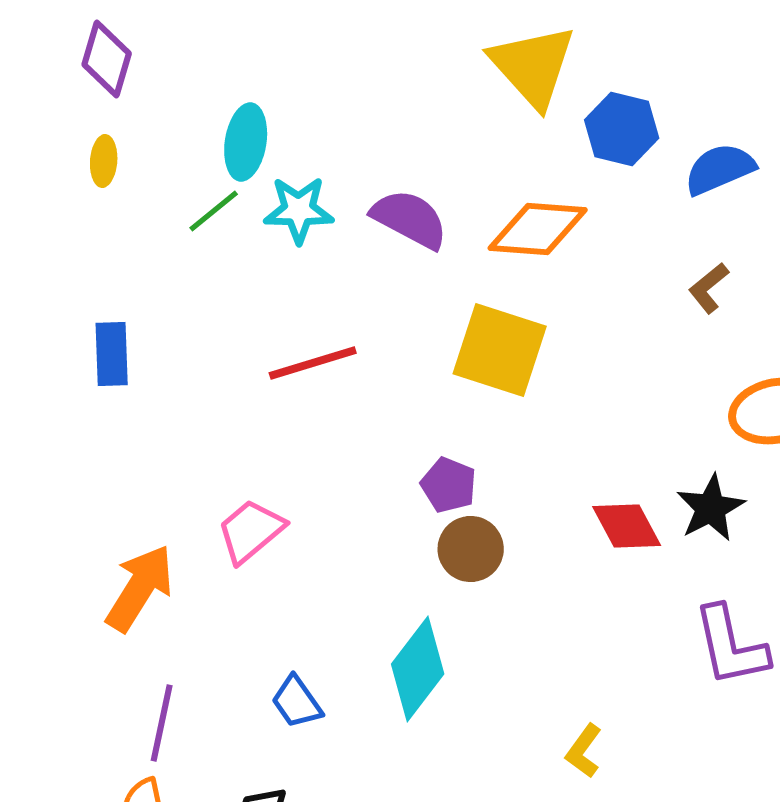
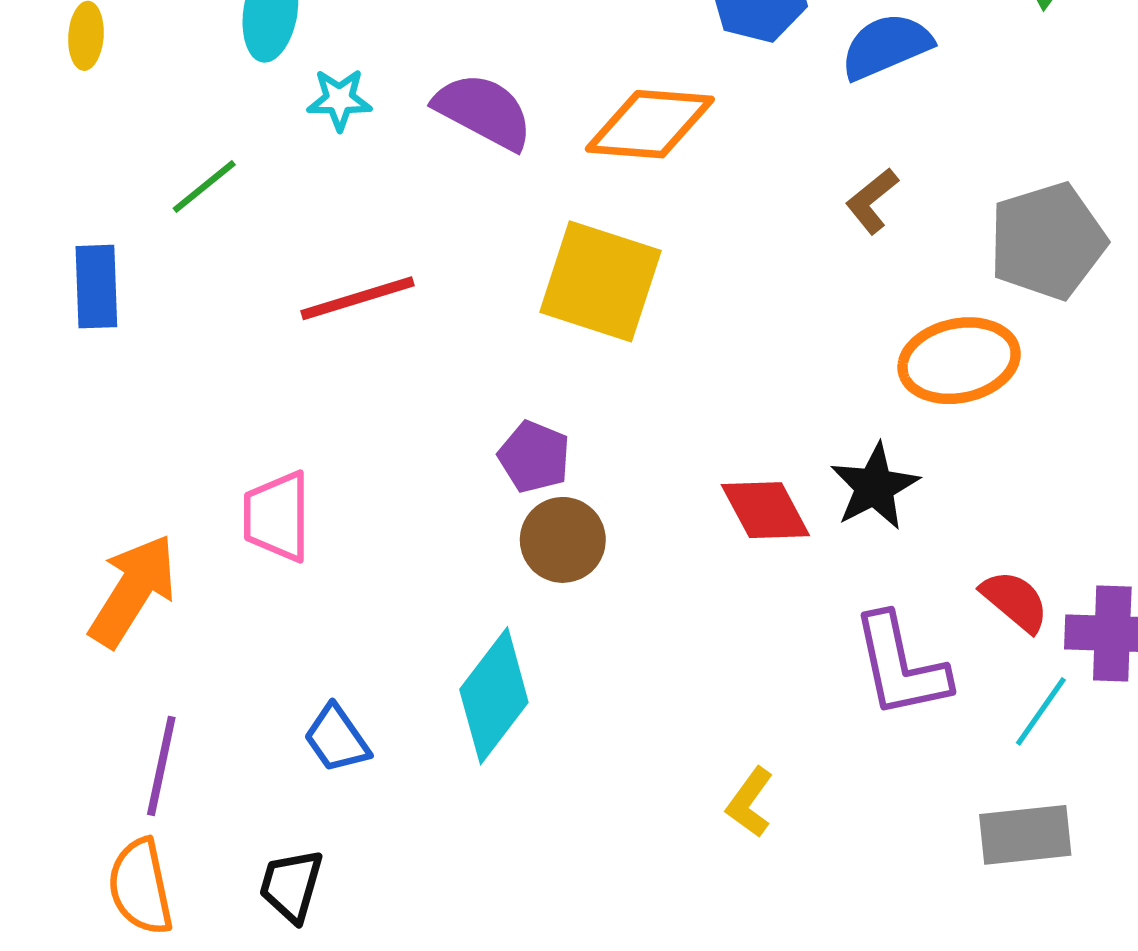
cyan star: (299, 210) -> (339, 99), size x0.7
green line: (214, 211) -> (204, 187), moved
pink trapezoid: (251, 531) -> (277, 517), turned -50
yellow L-shape: (584, 751) -> (750, 802), moved

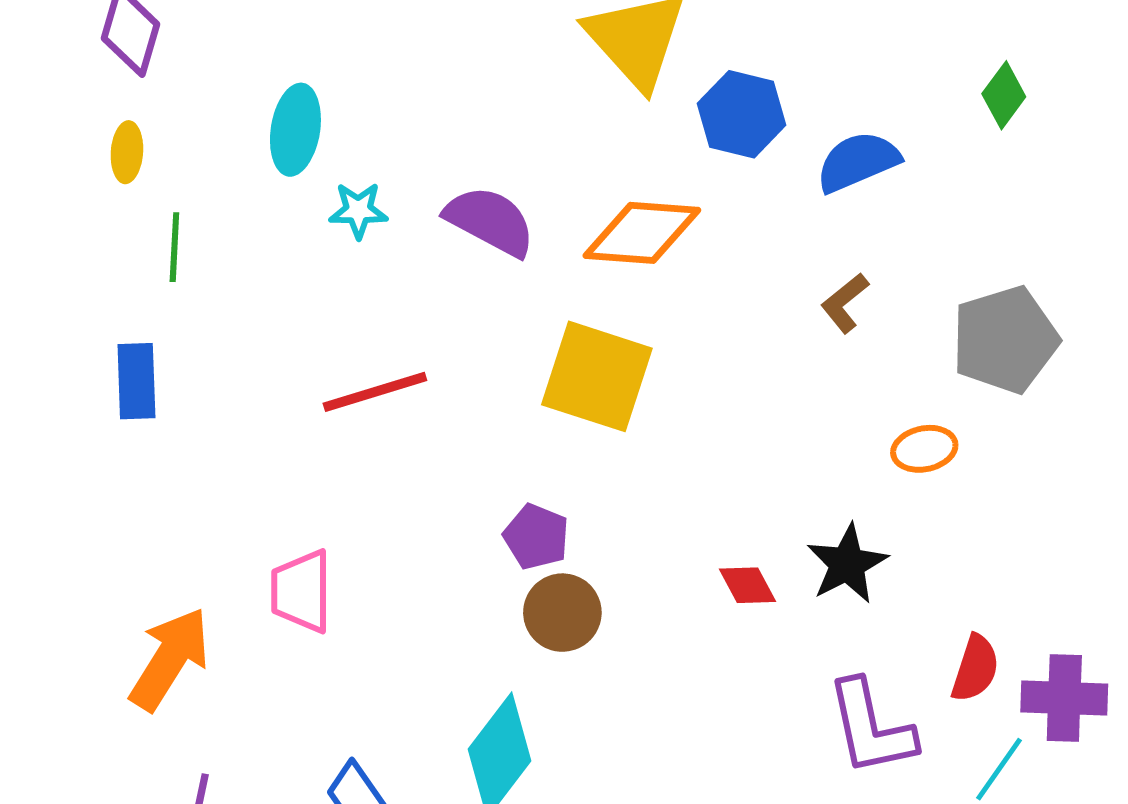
green line: (204, 187) -> (174, 247), moved, turned -48
orange ellipse: (959, 361) -> (924, 449), size x0.6
red diamond: (765, 510) -> (747, 585), size x0.7
red semicircle: (1015, 601) -> (975, 668), turned 68

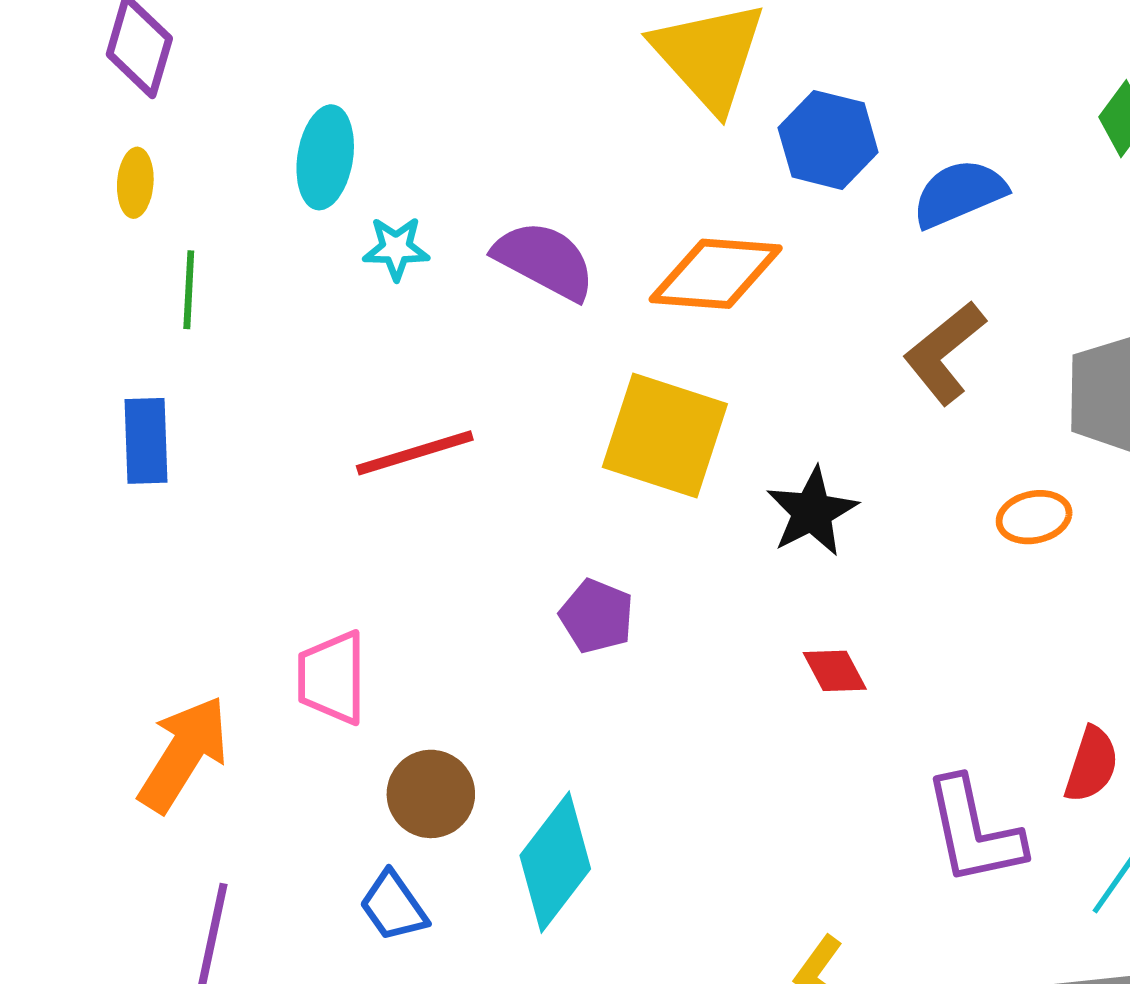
brown L-shape: (845, 303) -> (944, 353), size x1.5
black star: (847, 564) -> (812, 512), moved
brown circle: (562, 613) -> (431, 794), moved

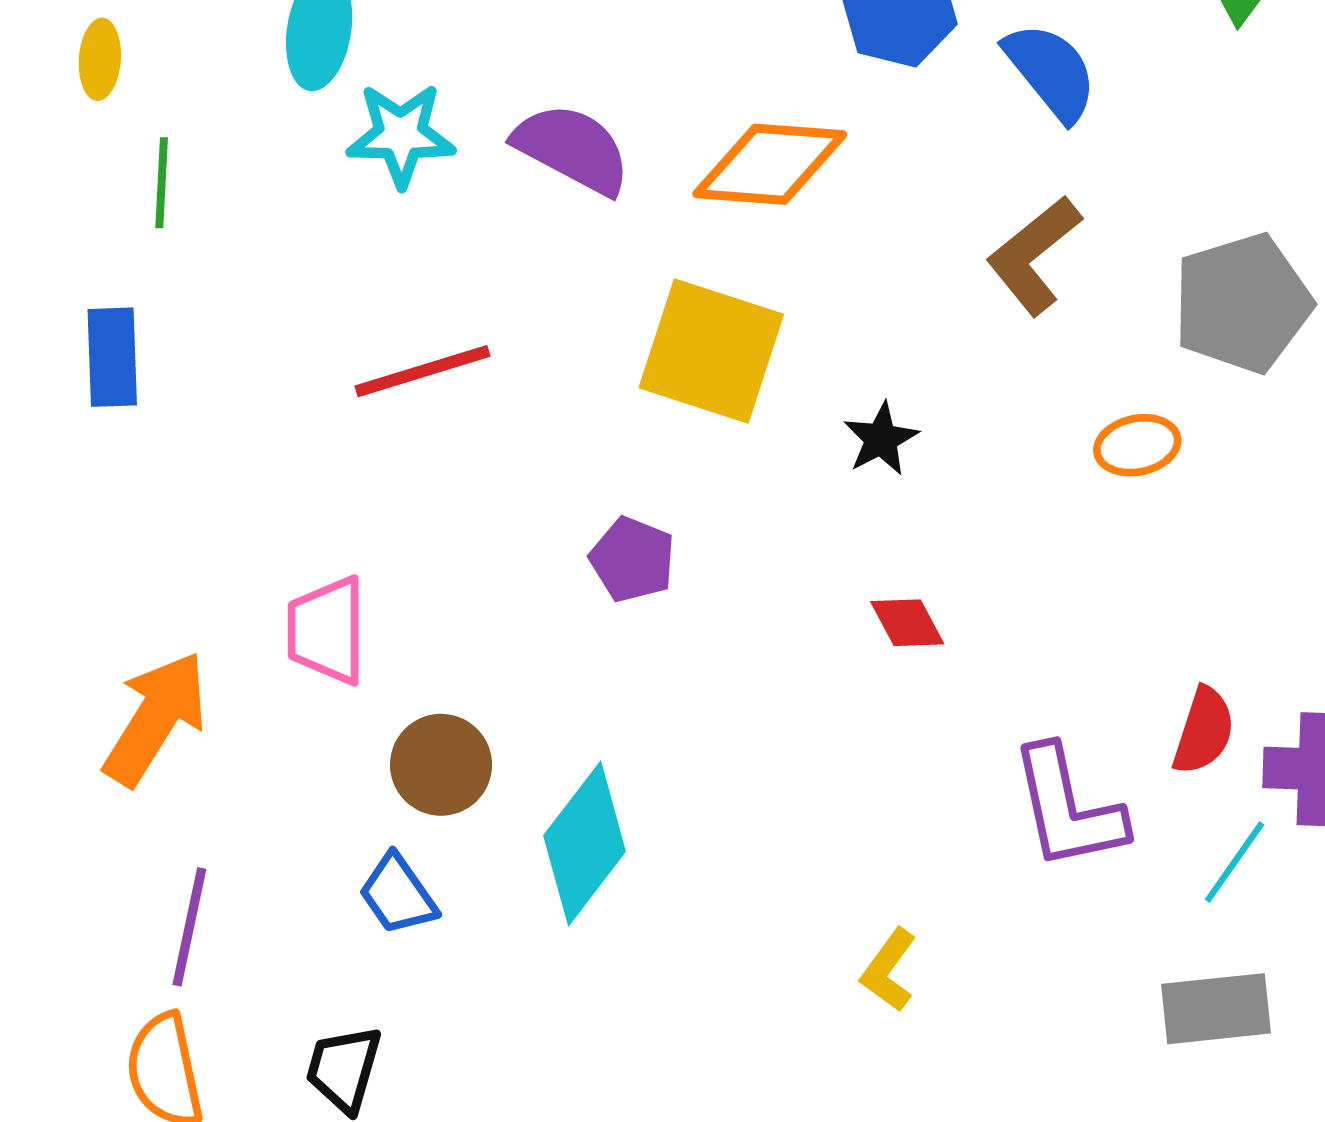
blue semicircle: (959, 193) -> (1051, 72), turned 74
cyan star: (396, 248) -> (401, 135), size x1.4
black star: (812, 512) -> (881, 439), size x0.7

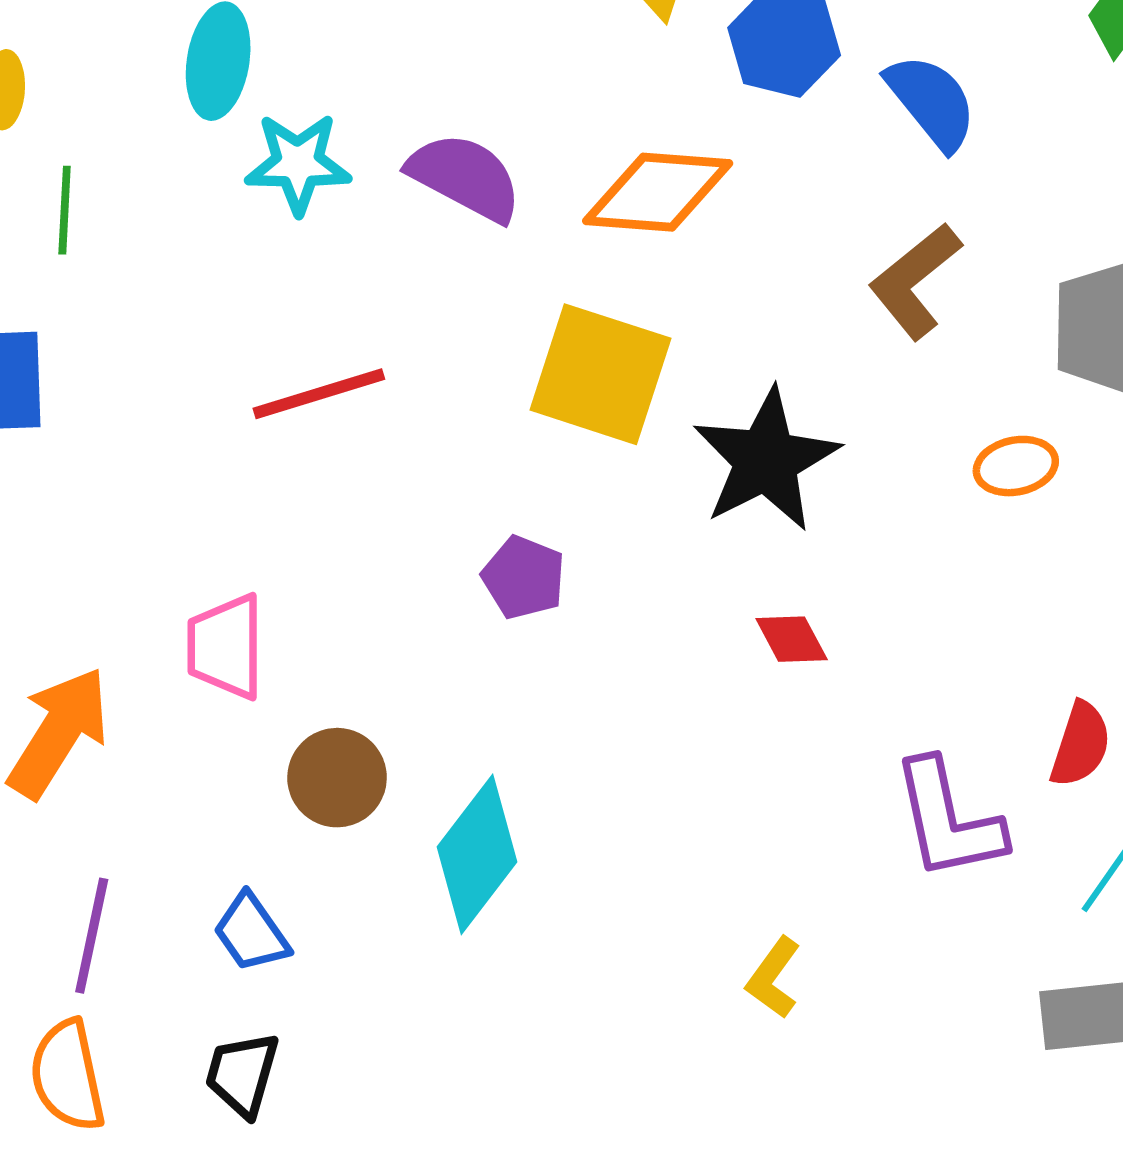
black star: (881, 439) -> (766, 460), size x2.0
blue trapezoid: (398, 894) -> (251, 933), moved

